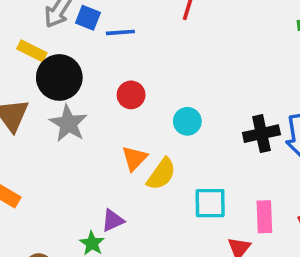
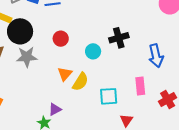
gray star: (68, 124) -> (27, 57), turned -30
black cross: (261, 134) -> (119, 38), moved
pink rectangle: (264, 217) -> (140, 86), moved

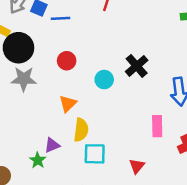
black cross: (119, 38) -> (137, 66), turned -30
yellow semicircle: (80, 82) -> (81, 130), moved, turned -30
cyan square: (109, 96) -> (95, 154), moved

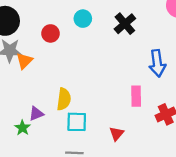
black cross: (137, 66) -> (125, 24), moved
cyan circle: (104, 80) -> (83, 19), moved
orange triangle: (68, 104) -> (24, 61), moved

